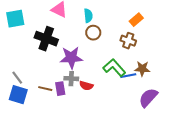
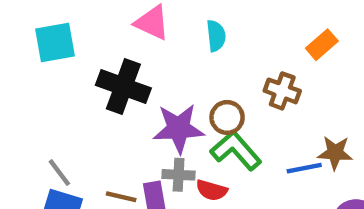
brown circle: (93, 33) -> (227, 117), moved
brown cross: (128, 41) -> (282, 91), moved
green L-shape: (114, 68) -> (236, 151), moved

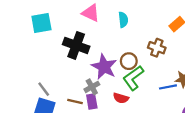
purple star: (179, 128) -> (104, 67), turned 30
green L-shape: (236, 151) -> (133, 78), turned -85
gray cross: (179, 175) -> (92, 87), moved, turned -32

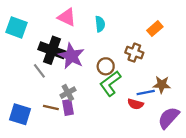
cyan square: (41, 23) -> (17, 27), turned 30
purple star: (104, 67) -> (71, 56), moved
gray line: (44, 89) -> (39, 71), moved
red semicircle: (121, 98) -> (135, 104), moved

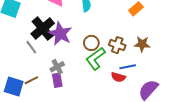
black cross: (52, 50) -> (43, 28), turned 30
brown cross: (134, 53) -> (117, 45), moved
brown star: (162, 85) -> (142, 44), moved
brown line: (51, 107) -> (31, 80), moved, turned -40

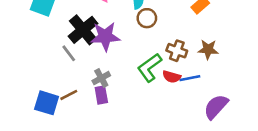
purple star: (60, 34) -> (105, 36), turned -30
brown circle: (91, 43) -> (147, 18), moved
red semicircle: (118, 77) -> (172, 77), moved

